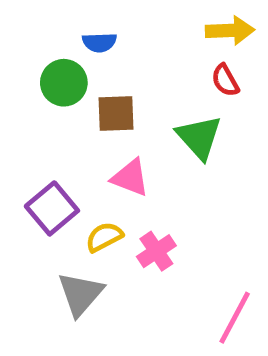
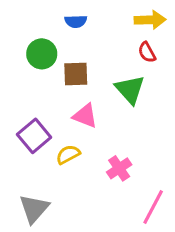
blue semicircle: (99, 42) -> (76, 21), moved
pink cross: (156, 251) -> (119, 168), moved
gray triangle: (80, 294) -> (34, 209), moved

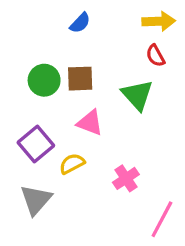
blue semicircle: (76, 21) -> (80, 23), turned -45
green circle: (42, 54) -> (44, 80), moved
gray triangle: (34, 209) -> (36, 200), moved

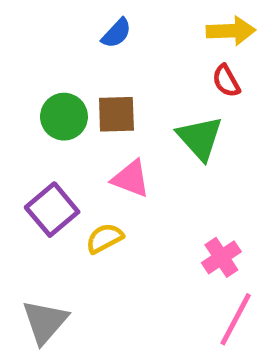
pink cross: (126, 178) -> (221, 257), moved
gray triangle: (36, 200) -> (45, 322), moved

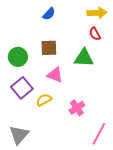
green circle: (64, 117) -> (18, 57), moved
green triangle: (200, 138) -> (84, 58), turned -45
pink cross: (221, 257) -> (77, 108), moved

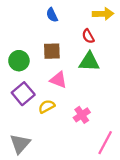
blue semicircle: (49, 14) -> (52, 15), turned 112
red semicircle: (95, 34) -> (88, 36), moved

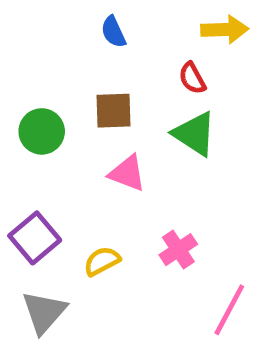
green triangle: (89, 62) -> (195, 134), turned 30
purple square: (23, 94) -> (35, 238), moved
yellow semicircle: (47, 106) -> (102, 261), moved

